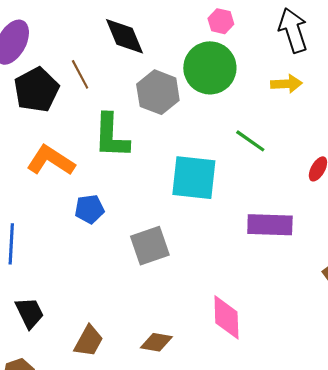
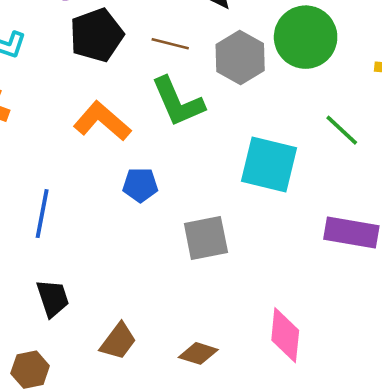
brown line: (80, 74) -> (170, 44), moved, turned -56
green L-shape: (111, 136) -> (178, 102), turned -33

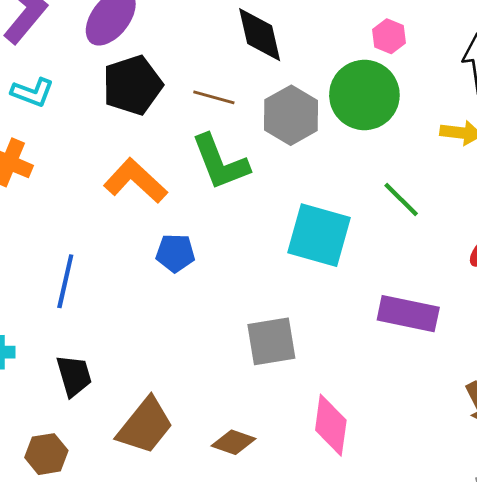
gray square: (206, 238) -> (271, 341), moved
brown trapezoid: (118, 341) -> (145, 426), size x1.4

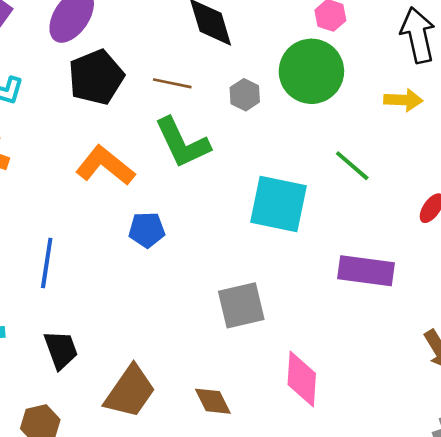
gray hexagon: (291, 115) -> (245, 95), size x0.6
brown diamond: (234, 442) -> (213, 401), turned 48

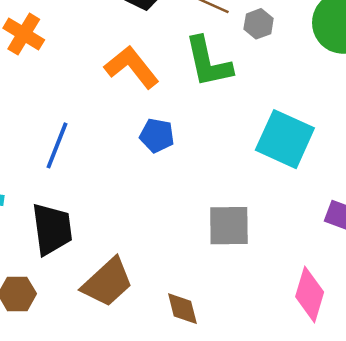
gray hexagon: (245, 95) -> (259, 24), moved
black trapezoid: (61, 350) -> (52, 229), size x1.4
pink diamond: (302, 379) -> (310, 294), moved

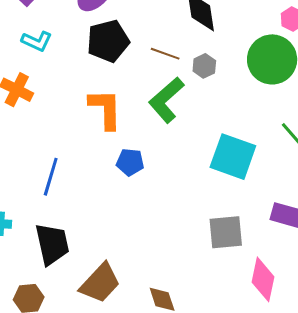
green L-shape: (208, 62) -> (166, 100), turned 66
orange L-shape: (132, 67) -> (105, 109), turned 42
gray square: (229, 226) -> (226, 232), moved

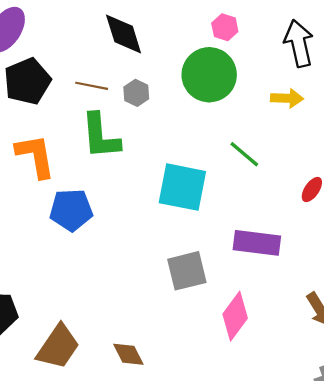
green L-shape: (166, 100) -> (101, 136), turned -45
blue pentagon: (130, 162) -> (71, 210), size x1.4
pink diamond: (263, 279) -> (235, 316), turned 33

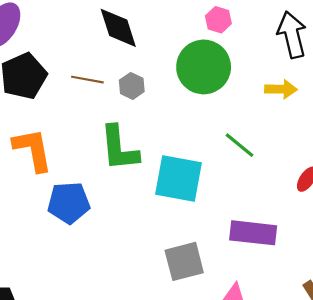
green L-shape: (101, 136) -> (119, 148), moved

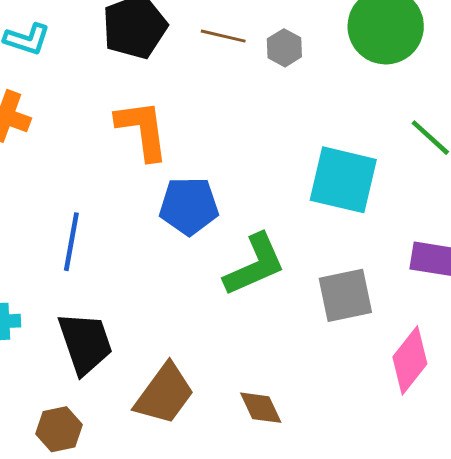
green L-shape: (119, 148) -> (255, 265), moved, turned -111

